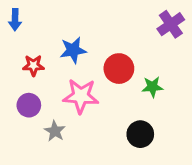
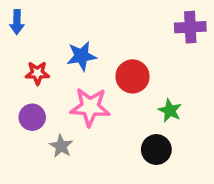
purple cross: (171, 24) -> (190, 27), turned 32
green star: (152, 87) -> (170, 110), moved, turned 30

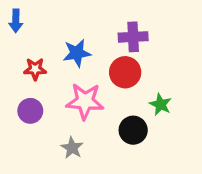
purple cross: (190, 27) -> (133, 37), moved
gray star: (61, 146) -> (72, 148), moved
black circle: (156, 150) -> (133, 130), moved

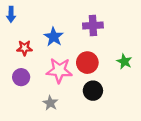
blue star: (77, 53) -> (54, 37), turned -30
red circle: (125, 72) -> (87, 63), moved
green star: (160, 104) -> (124, 61), moved

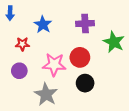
blue star: (54, 37) -> (43, 25), moved
green star: (124, 61) -> (114, 42), moved, size x1.5
gray star: (50, 103) -> (46, 94), size x1.6

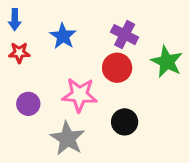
purple cross: (85, 23) -> (125, 35), turned 30
red star: (22, 44) -> (19, 53), moved
red circle: (80, 57) -> (117, 68), moved

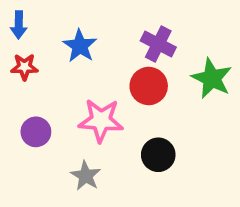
gray star: (67, 138) -> (86, 176), size x0.7

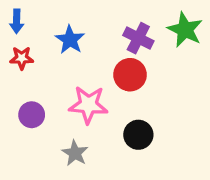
green star: (212, 78) -> (185, 30), moved

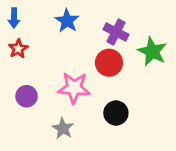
green star: (185, 30) -> (152, 52), moved
blue star: (70, 40) -> (67, 21), moved
red star: (22, 58) -> (18, 49), turned -30

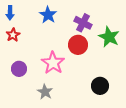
pink star: (74, 88) -> (53, 63), turned 30
black circle: (116, 113) -> (100, 86), moved

